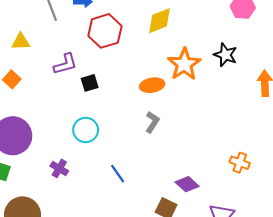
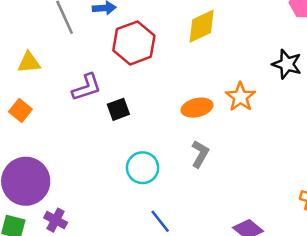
orange star: (184, 64) -> (240, 97), moved, size x0.7
cyan circle: (86, 130) -> (143, 168), moved
purple cross: (59, 168) -> (56, 220), moved

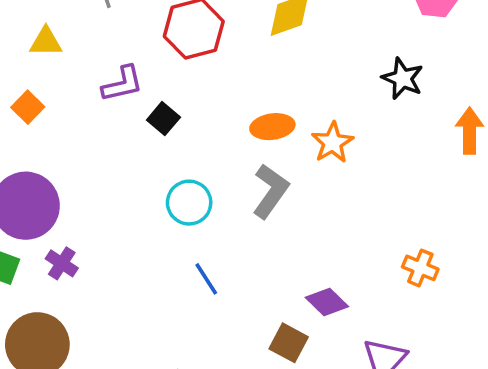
orange star: (240, 97) -> (332, 143), moved
black square: (118, 109) -> (163, 119), turned -35
gray L-shape: (200, 154) -> (270, 191), size x1.4

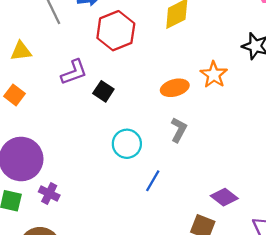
orange star: (332, 143) -> (214, 75), moved
gray L-shape: (270, 191) -> (179, 130), size x0.7
blue line: (206, 279) -> (153, 181), moved, turned 70

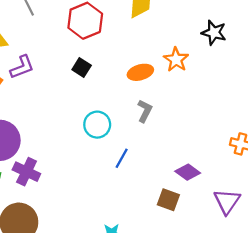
purple L-shape: (74, 72) -> (22, 67), moved
black square: (103, 91) -> (82, 68), moved
purple cross: (49, 193) -> (26, 172), size x1.4

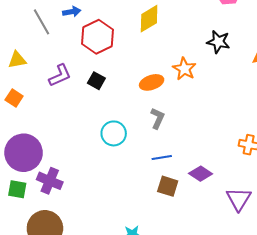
purple L-shape: (22, 67) -> (60, 75), moved
blue line: (122, 158) -> (162, 157), moved, turned 54
brown square: (168, 200) -> (168, 186), moved

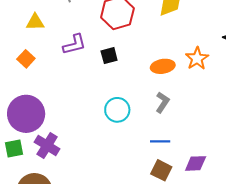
black square: (96, 81) -> (109, 56), turned 36
purple diamond: (201, 174) -> (196, 163), turned -45
green square: (17, 189) -> (14, 148), turned -30

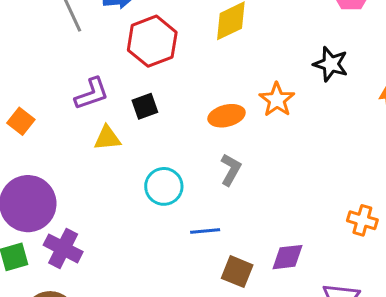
yellow triangle: (35, 22) -> (107, 138), moved
blue line: (160, 141) -> (205, 231), moved

